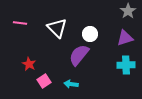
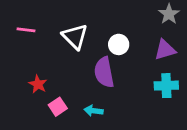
purple semicircle: (79, 55) -> (104, 72), turned -50

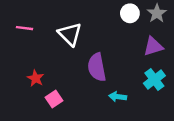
white circle: (119, 44) -> (130, 13), moved
cyan cross: (166, 86) -> (154, 80), turned -35
cyan arrow: (94, 111) -> (118, 97), moved

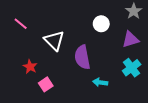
white circle: (130, 13) -> (101, 24), moved
pink line: (24, 28) -> (21, 24), turned 32
white triangle: (70, 34) -> (54, 41), moved

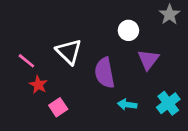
pink line: (21, 24) -> (26, 61), moved
purple triangle: (131, 39) -> (148, 60), moved, turned -36
cyan cross: (132, 68) -> (168, 103), moved

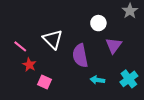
pink square: (58, 107) -> (45, 82), turned -32

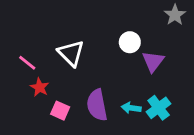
white circle: (98, 23) -> (130, 42), moved
purple semicircle: (80, 56) -> (97, 105), moved
cyan cross: (129, 79) -> (159, 108), moved

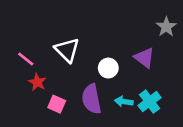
gray star: (175, 15) -> (166, 27), moved
white circle: (130, 42) -> (108, 68), moved
purple triangle: (153, 61) -> (144, 58), turned -30

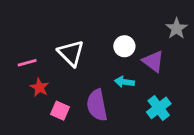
pink line: (26, 59) -> (27, 63), turned -54
white circle: (108, 68) -> (124, 46), moved
cyan arrow: (124, 102) -> (124, 82), moved

